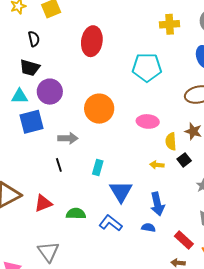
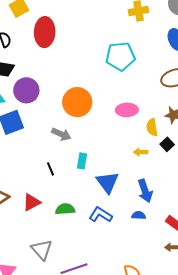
red ellipse: (92, 41) -> (45, 32), moved
gray arrow: (68, 138) -> (61, 134), moved, turned 30
black line: (59, 165) -> (50, 169), moved

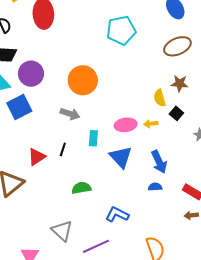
pink ellipse: (127, 110) -> (126, 125), moved
black line: (50, 169) -> (63, 149), turned 48
red triangle: (32, 202) -> (37, 157), moved
blue L-shape: (101, 215) -> (117, 214), moved

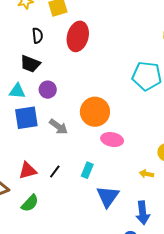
purple circle: (31, 74) -> (48, 90), size x0.7
gray arrow: (70, 114) -> (58, 127), moved
pink ellipse: (126, 125) -> (112, 140), moved
green semicircle: (81, 188) -> (30, 203), moved, turned 126

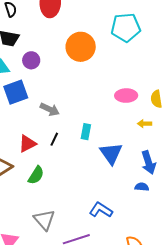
orange circle: (95, 112) -> (81, 47), moved
gray arrow: (58, 127) -> (50, 109), moved
pink ellipse: (112, 140) -> (126, 96), moved

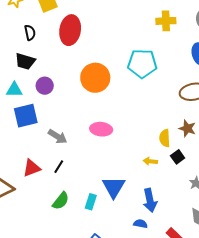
pink ellipse: (126, 96) -> (101, 129), moved
cyan rectangle: (86, 132) -> (91, 202), moved
green semicircle: (36, 175) -> (61, 201), moved

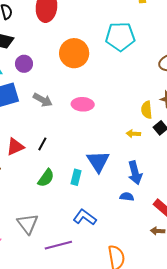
gray arrow: (58, 137) -> (43, 100), moved

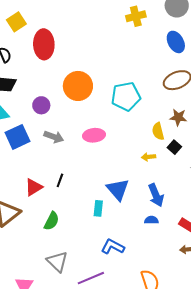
cyan pentagon: (120, 37) -> (126, 96), moved
purple circle: (24, 64) -> (41, 105), moved
green semicircle: (46, 178) -> (51, 221), moved

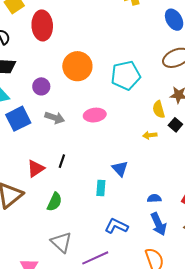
blue triangle: (118, 189) -> (120, 169), size x0.7
blue arrow: (156, 195) -> (159, 224), moved

